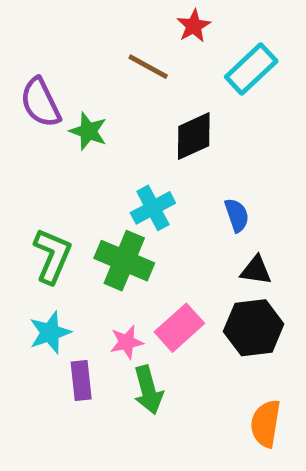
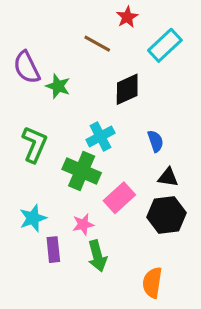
green L-shape: (52, 256) -> (34, 144), moved
pink rectangle: (179, 328) -> (119, 198), moved
orange semicircle: (266, 424) -> (152, 283), moved

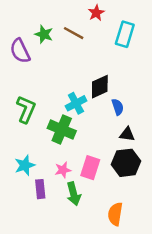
cyan rectangle: (165, 45) -> (125, 34), turned -30
green star: (58, 86) -> (44, 34), moved
black diamond: (127, 89) -> (100, 87), moved
pink rectangle: (119, 198) -> (90, 168), moved, turned -30

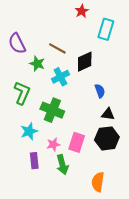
brown line: (74, 33) -> (57, 48), moved
green star: (44, 34) -> (37, 64), moved
black diamond: (100, 87) -> (85, 62), moved
cyan cross: (76, 103) -> (60, 77), moved
cyan star: (25, 165) -> (29, 131), moved

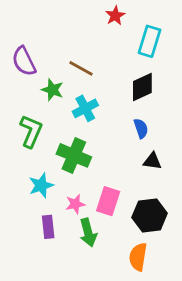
black diamond: (85, 62) -> (142, 87), moved
black hexagon: (107, 138) -> (150, 215), moved

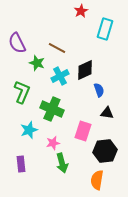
black diamond: (142, 87) -> (85, 70), moved
pink rectangle: (108, 201) -> (83, 131), moved
purple rectangle: (48, 227) -> (21, 164), moved

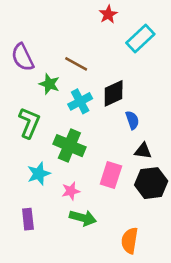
cyan rectangle: (105, 29) -> (140, 38), turned 30
black hexagon: (105, 151) -> (151, 183), moved
green arrow: (62, 163) -> (83, 218), turned -60

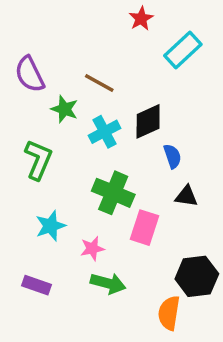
green cross: (69, 146) -> (113, 193), moved
black hexagon: (151, 183) -> (197, 276), moved
purple rectangle: (28, 219) -> (37, 285), turned -65

